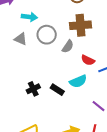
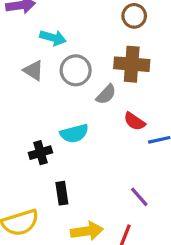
cyan semicircle: (78, 81) -> (74, 133), moved
black rectangle: (57, 90) -> (62, 193), moved, turned 40

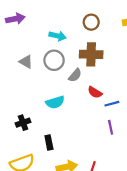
cyan arrow: (53, 38) -> (58, 36), moved
black cross: (40, 153) -> (23, 123), moved
purple line: (139, 197) -> (111, 127), moved, turned 32

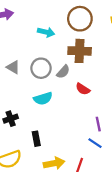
brown circle: (91, 22) -> (80, 19), size x1.5
gray circle: (54, 60) -> (41, 68), moved
gray triangle: (26, 62) -> (13, 67), moved
blue line: (112, 104) -> (95, 143), moved, turned 48

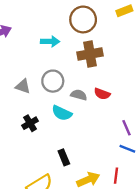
gray semicircle: (63, 72) -> (79, 95), moved, turned -104
cyan semicircle: (43, 99) -> (62, 113), turned 54
black cross: (11, 119) -> (30, 123), moved

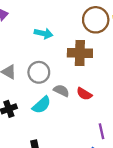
brown circle: (83, 19) -> (96, 20), moved
cyan semicircle: (62, 113) -> (42, 105), turned -78

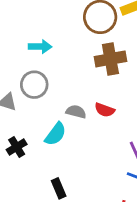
brown cross: (80, 53) -> (110, 59), moved
gray circle: (39, 72) -> (34, 85), moved

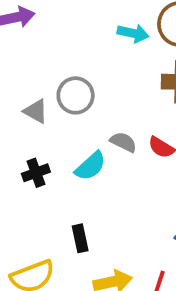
cyan arrow: (40, 47) -> (133, 33), moved

